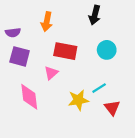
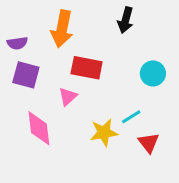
orange arrow: (47, 22) -> (62, 29), size x1.4
cyan circle: (107, 50) -> (153, 73), moved

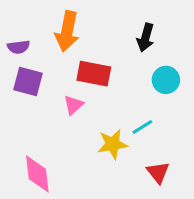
black arrow: (126, 20) -> (146, 38), moved
pink diamond: (39, 128) -> (37, 174), moved
red triangle: (149, 143) -> (158, 172), moved

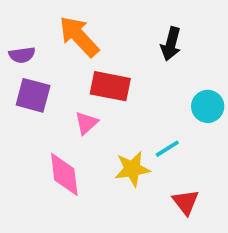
orange arrow: (67, 31) -> (79, 37), turned 126
cyan circle: (166, 80) -> (208, 106), moved
pink diamond: (37, 174) -> (64, 174), moved

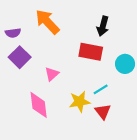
red rectangle: (110, 86) -> (91, 52), moved
purple square: (33, 95) -> (20, 57), turned 30
red triangle: (186, 202) -> (103, 112), moved

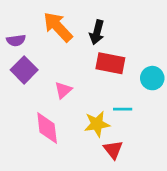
black arrow: (103, 26) -> (97, 32), moved
cyan line: (101, 89) -> (123, 109), turned 32
red triangle: (103, 112) -> (113, 150), moved

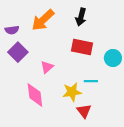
orange arrow: (58, 27) -> (43, 20), turned -90
black arrow: (97, 32) -> (81, 17), moved

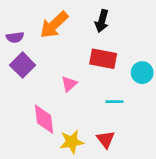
pink triangle: (47, 67) -> (69, 84), moved
yellow star: (72, 92) -> (72, 142), moved

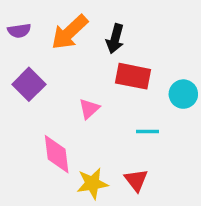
black arrow: (102, 21) -> (115, 39), moved
purple semicircle: (15, 37) -> (19, 31), moved

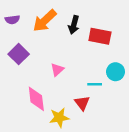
red rectangle: (133, 76) -> (100, 36), moved
cyan circle: (183, 94) -> (116, 72), moved
red triangle: (136, 180) -> (82, 103), moved

